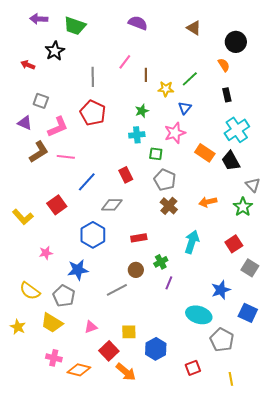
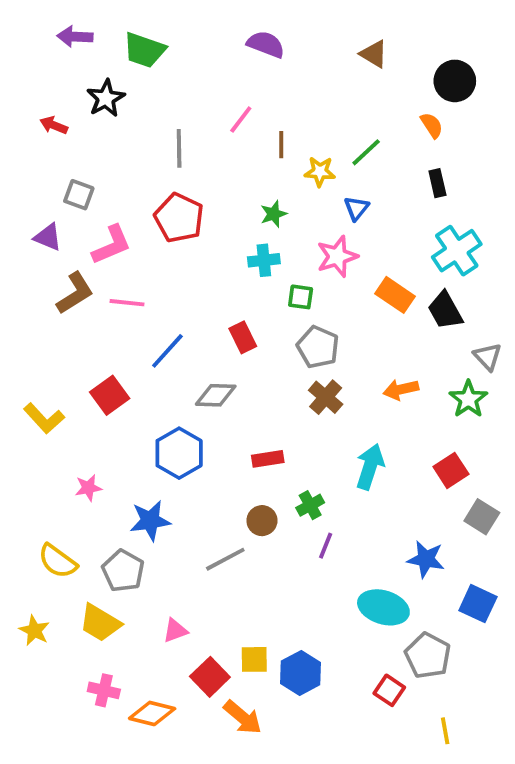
blue star: (221, 290) -> (426, 559), turned 30
yellow square: (129, 332) -> (254, 659), moved
red square: (193, 368) -> (389, 690), moved, turned -35

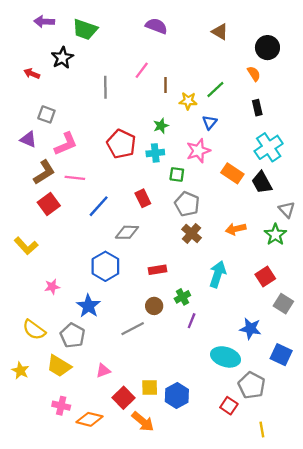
red pentagon: (179, 218) -> (121, 144), moved
red square: (110, 395) -> (49, 204), moved
blue star: (150, 521) -> (88, 306), turned -30

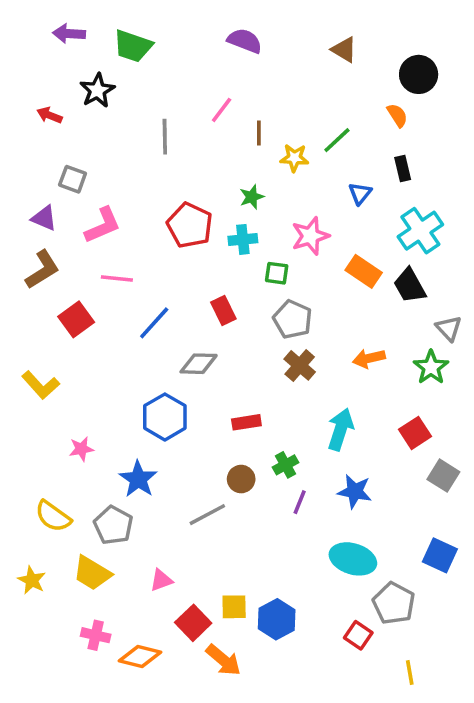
blue triangle: (210, 122) -> (360, 193), moved
brown L-shape: (44, 172) -> (42, 270), moved
blue star: (250, 329) -> (355, 491), moved

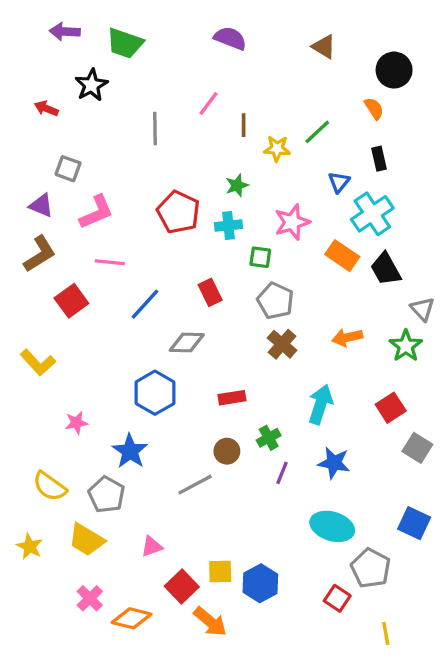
cyan cross: (420, 231) -> (372, 214), moved
pink cross: (96, 635) -> (90, 598), turned 32

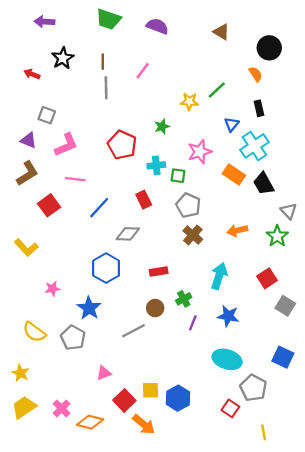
green trapezoid: (125, 43) -> (108, 19), moved
brown line: (244, 125) -> (103, 62), moved
cyan cross: (229, 225) -> (156, 165), moved
yellow trapezoid: (86, 540) -> (24, 407), moved, turned 115

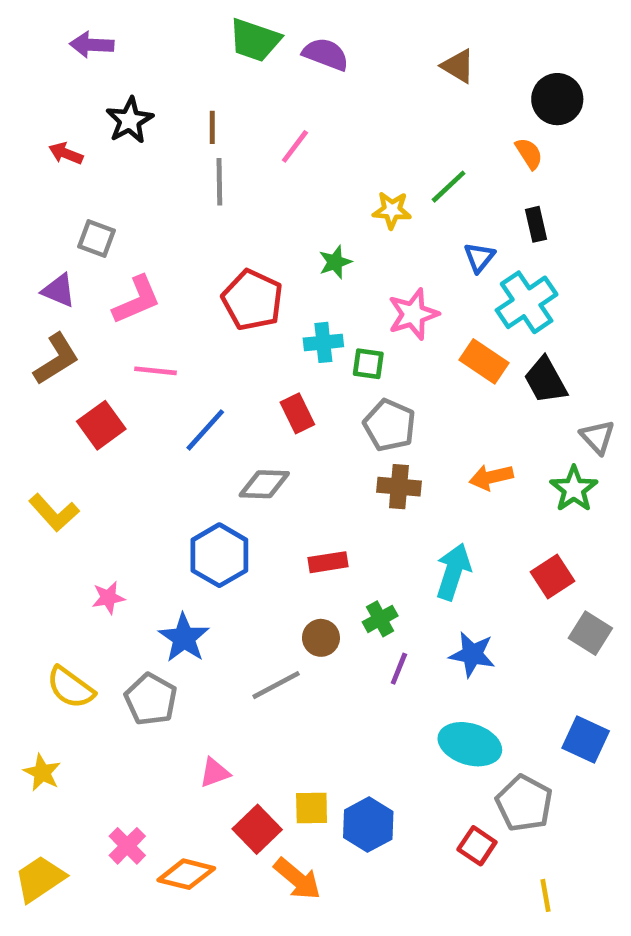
green trapezoid: (108, 19) -> (255, 40), moved
brown cross: (193, 235) -> (399, 487), turned -36
yellow trapezoid: (24, 407) -> (40, 879), moved

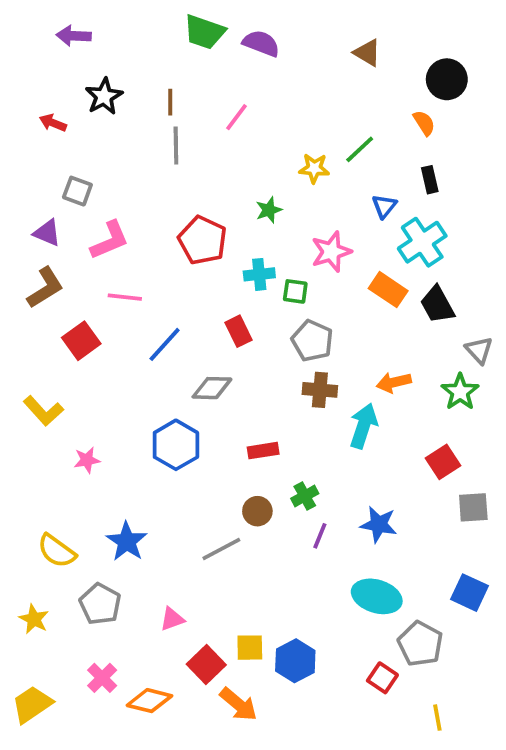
cyan arrow: (453, 572) -> (363, 426), moved
pink star: (108, 598) -> (87, 460), moved
gray square: (590, 633) -> (473, 507), turned -36
blue star: (184, 638) -> (127, 541), moved
gray pentagon: (151, 699) -> (100, 604), moved

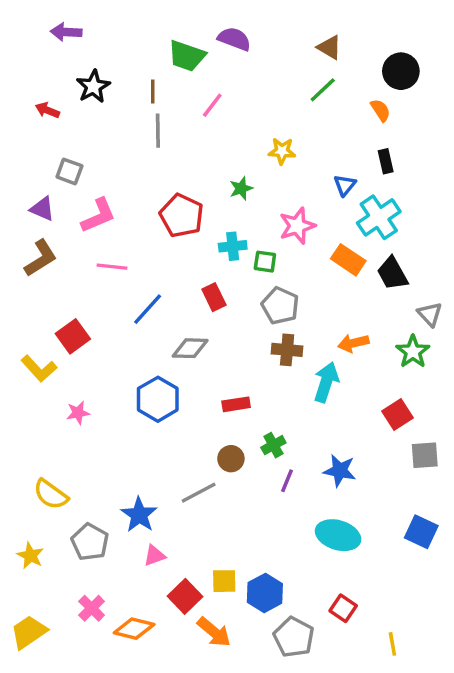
green trapezoid: (204, 32) -> (187, 56), moved
green line: (360, 149) -> (323, 90), moved
red square: (81, 341) -> (73, 336), moved
blue star: (127, 541) -> (139, 515), moved
gray pentagon: (420, 644) -> (294, 637), moved

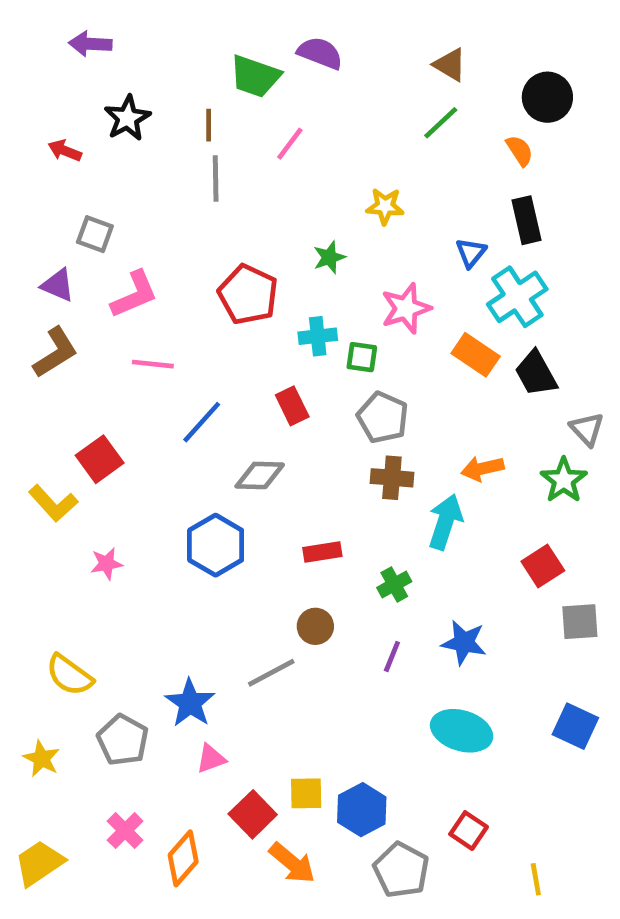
black rectangle: (386, 161) -> (527, 220), size x1.4
green cross: (273, 445) -> (394, 585), moved
orange diamond: (134, 629) -> (183, 858), turned -63

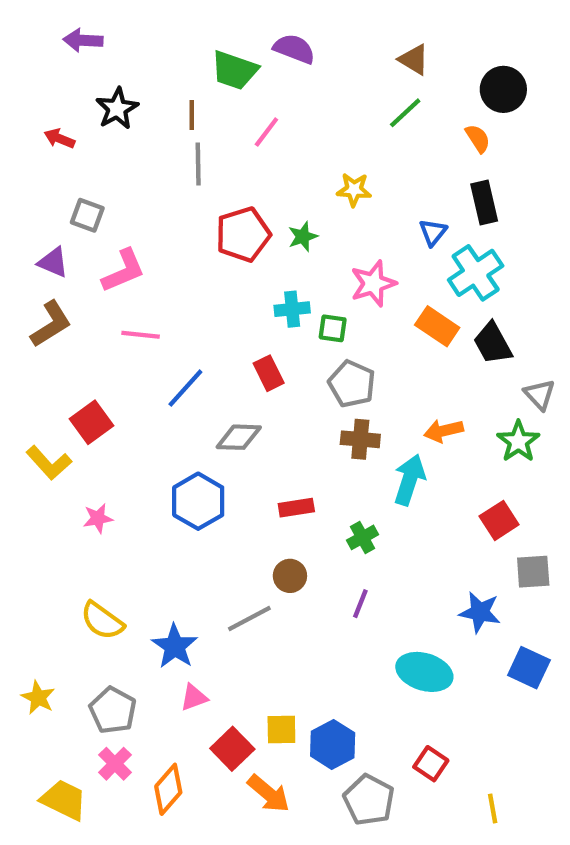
red pentagon: (248, 294) -> (243, 234), moved, turned 30
blue star: (464, 643) -> (480, 612), moved
yellow semicircle: (69, 675) -> (102, 621), moved
gray pentagon: (123, 740) -> (113, 710), moved
yellow trapezoid: (39, 863) -> (64, 800), moved, turned 60

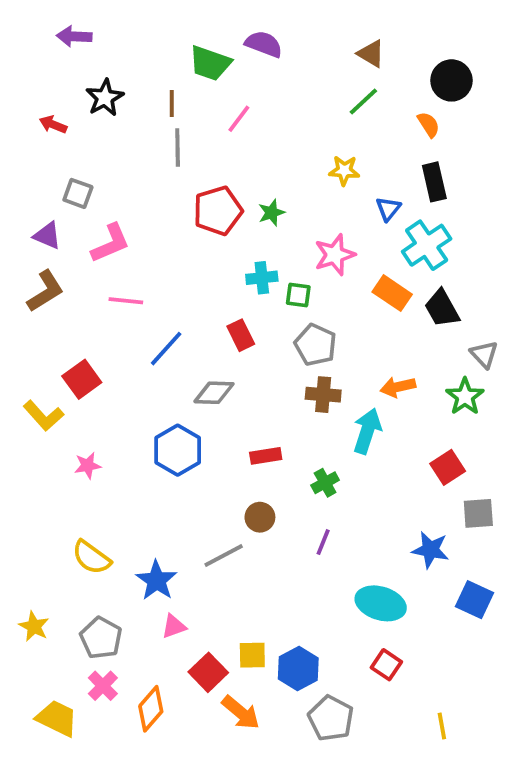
yellow star: (354, 190) -> (344, 170), moved
red square: (431, 764) -> (386, 665), moved

